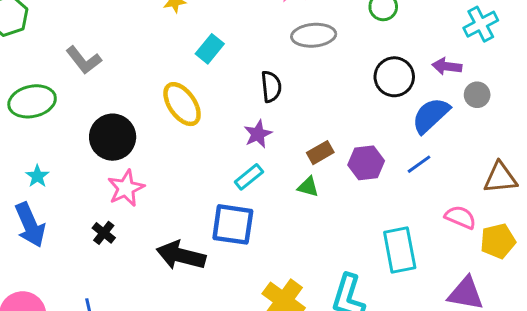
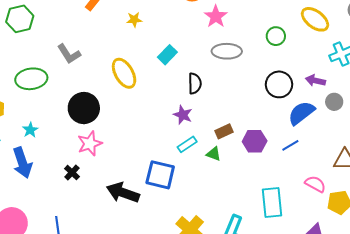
cyan rectangle: (210, 49) -> (167, 55), moved
yellow ellipse: (182, 104) -> (124, 73), moved
purple star: (258, 134) -> (183, 115), turned -30
cyan rectangle: (249, 177) -> (187, 144), moved

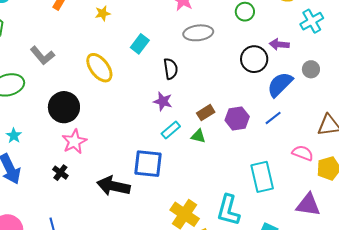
purple arrow: (315, 81) -> (279, 44), moved

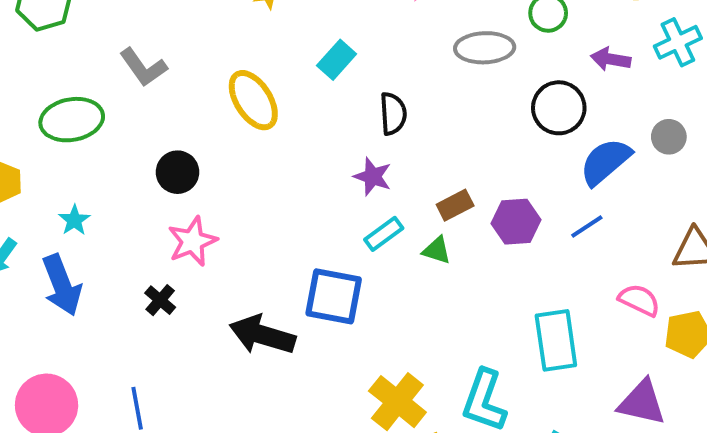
gray ellipse: (198, 33) -> (485, 48), moved
purple arrow: (279, 44) -> (611, 59), moved
black circle: (64, 107) -> (177, 172), size x0.7

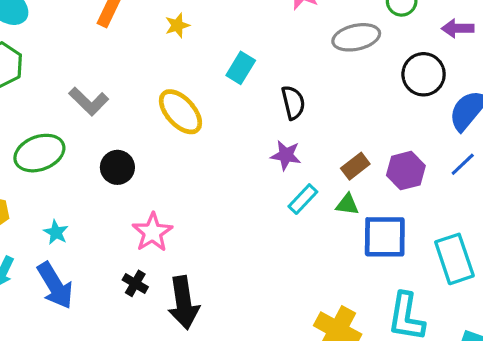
black circle: (177, 172) -> (117, 167), moved
blue square: (334, 296) -> (385, 237), moved
black arrow: (262, 335) -> (183, 303), moved, turned -105

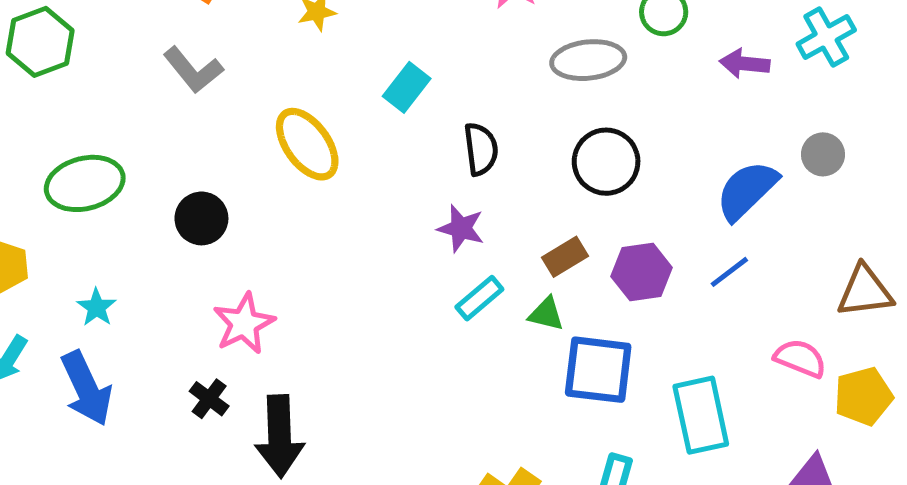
black circle: (424, 74) -> (606, 162), moved
gray L-shape: (89, 101) -> (193, 70), moved

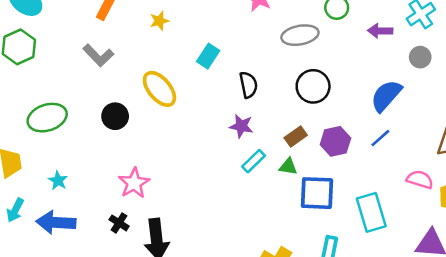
gray circle: (823, 154) -> (420, 57), moved
black circle: (201, 218) -> (115, 116), moved
blue arrow: (86, 388) -> (56, 222), turned 123

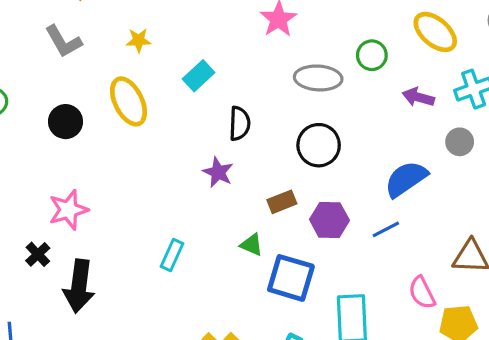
yellow star: (159, 21) -> (139, 40), moved
cyan rectangle: (253, 161) -> (172, 255), moved, turned -35
green triangle: (288, 167) -> (251, 245), moved
pink semicircle: (420, 180) -> (422, 293), turned -148

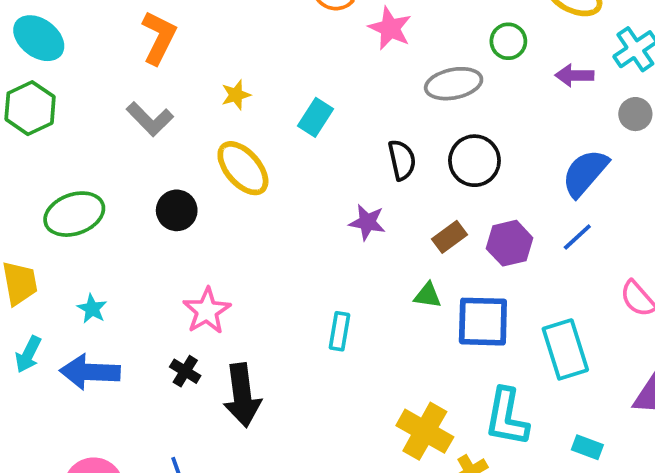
black semicircle: (240, 124) -> (402, 160), moved

